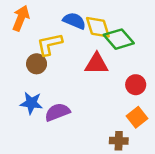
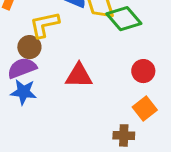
red triangle: (97, 64) -> (79, 76), moved
purple semicircle: (57, 112) -> (22, 68), moved

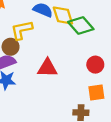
orange square: (145, 108) -> (96, 92), turned 30

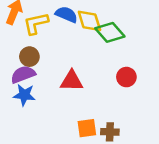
yellow L-shape: (22, 30) -> (36, 23), moved
orange square: (96, 92) -> (87, 128), moved

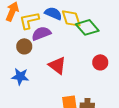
purple semicircle: (23, 74) -> (41, 33), moved
red triangle: (72, 81) -> (57, 65), turned 36

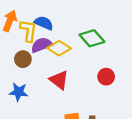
blue semicircle: (53, 13) -> (44, 23), moved
yellow diamond: (71, 18) -> (59, 48), moved, turned -40
yellow L-shape: (29, 20) -> (28, 31), turned 110

